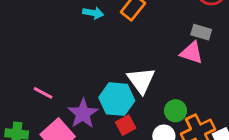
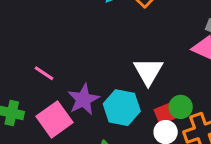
cyan hexagon: (117, 99) -> (122, 108), moved
red square: (126, 125) -> (164, 114), moved

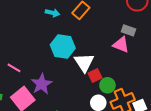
cyan hexagon: (122, 108) -> (63, 47), moved
red square: (164, 114) -> (95, 75), moved

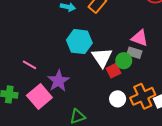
gray rectangle: (129, 30) -> (134, 53), moved
green circle: (107, 85) -> (124, 61), moved

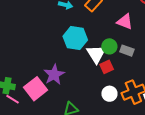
pink triangle: (140, 38) -> (125, 22), moved
green circle: (124, 61) -> (109, 46), moved
pink line: (29, 65) -> (13, 99), moved

